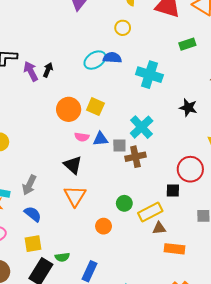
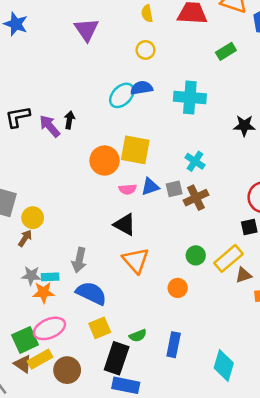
yellow square: (95, 107) -> (135, 150), size x1.4
cyan cross: (142, 127) -> (195, 161), size x0.7
blue semicircle: (33, 214) -> (91, 293), size x1.4

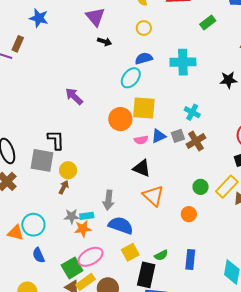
cyan ellipse: (122, 95) -> (131, 78), moved
black L-shape: (18, 117) -> (56, 140), moved, turned 105
black arrow: (69, 120) -> (105, 42), moved, turned 104

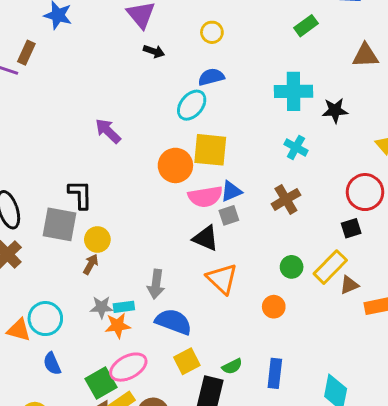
cyan cross: (183, 62) -> (294, 91), moved
cyan cross: (192, 112) -> (296, 147), moved
gray square: (178, 136) -> (229, 215), moved
pink semicircle: (141, 140) -> (205, 197), size x1.6

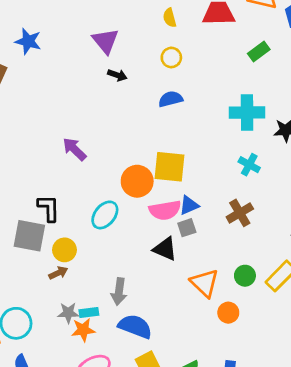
cyan ellipse: (192, 105) -> (105, 215), moved
brown arrow: (91, 264) -> (58, 273), turned 36
orange triangle: (222, 279) -> (205, 283), moved

